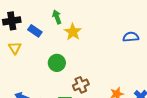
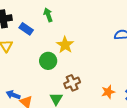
yellow star: (73, 32) -> (65, 45), moved

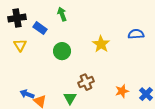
yellow star: (65, 45) -> (101, 44), moved
green circle: (48, 61) -> (62, 51), moved

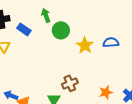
blue semicircle: (136, 34) -> (111, 42), moved
green circle: (62, 51) -> (61, 30), moved

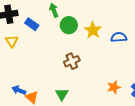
yellow star: (85, 45) -> (93, 30), moved
brown cross: (70, 83) -> (72, 61), moved

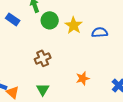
brown cross: (72, 61) -> (43, 58), moved
orange star: (114, 87) -> (83, 78), moved

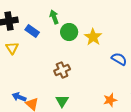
blue semicircle: (100, 32) -> (119, 59), moved, turned 35
orange star: (83, 78) -> (110, 100), moved

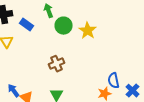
blue semicircle: (119, 59) -> (114, 81), moved, turned -133
blue arrow: (19, 97) -> (14, 91), turned 32

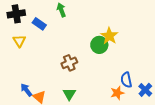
green circle: (64, 26) -> (99, 45), moved
yellow star: (88, 31) -> (109, 36), moved

